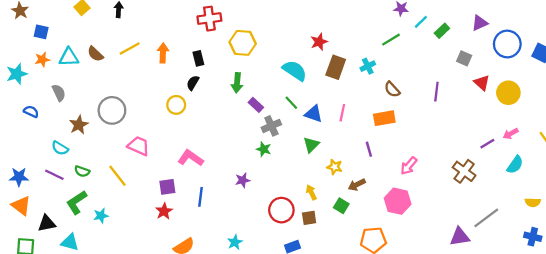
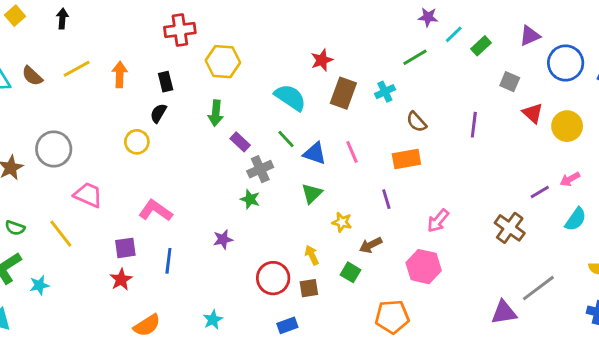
pink line: (342, 113) -> (352, 152), turned -35

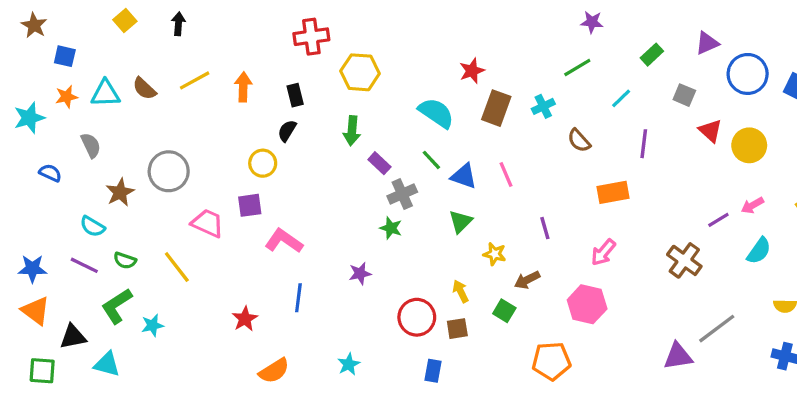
cyan line: (454, 34) -> (621, 98), moved
orange rectangle: (406, 159) -> (613, 192), moved
purple square: (125, 248) -> (250, 205), moved
blue rectangle: (287, 325) -> (433, 371), turned -60

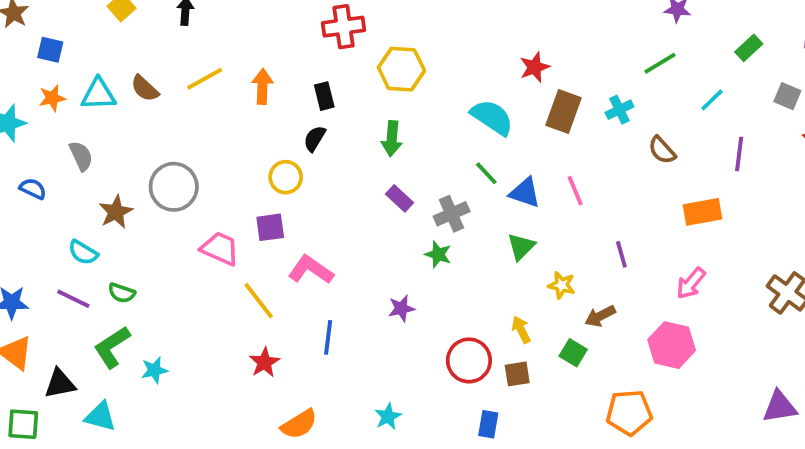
purple rectangle: (379, 163) -> (399, 198), moved
yellow line: (177, 267) -> (259, 301), moved

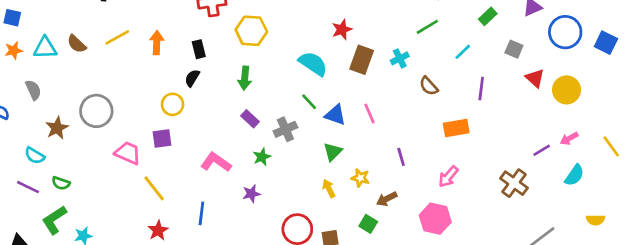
green star: (438, 254) -> (262, 157), moved, turned 30
pink L-shape: (311, 270) -> (216, 162), moved
yellow arrow: (521, 330) -> (329, 188), moved

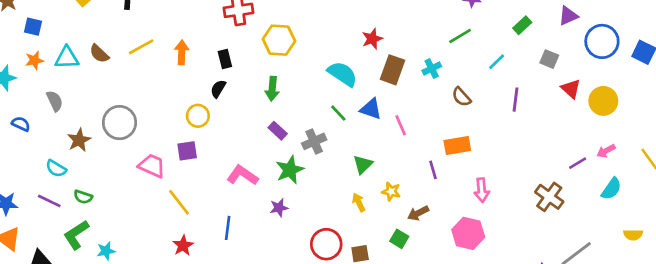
blue triangle: (335, 115) -> (371, 109), moved
orange rectangle: (456, 128) -> (457, 146), moved
green star: (262, 157) -> (290, 170), size x1.5
pink arrow: (448, 177) -> (482, 190), turned -45

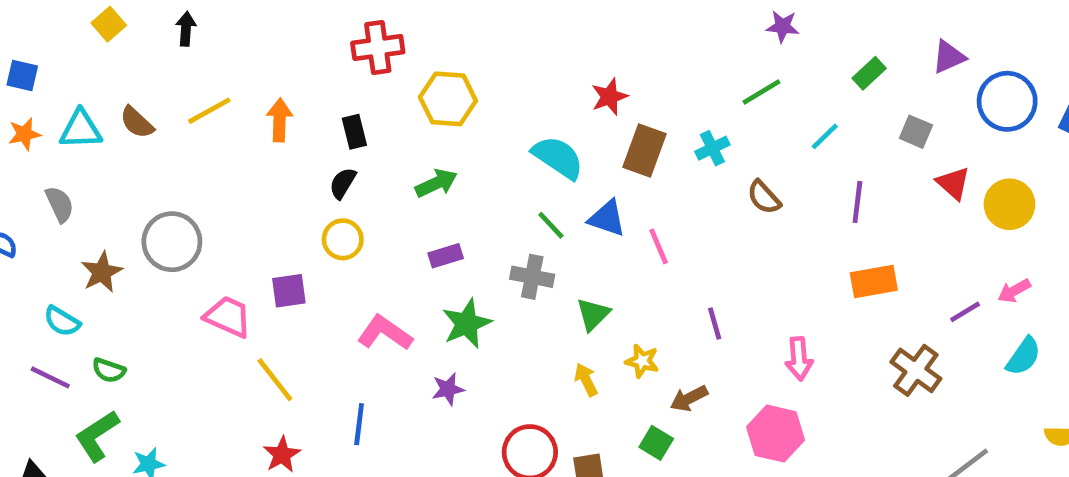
green arrow: (272, 89) -> (436, 183), turned -120
yellow circle: (198, 116) -> (343, 239), moved
purple rectangle: (278, 131) -> (446, 256), turned -60
gray cross: (314, 141) -> (532, 277), moved, turned 35
orange rectangle: (457, 146) -> (874, 281), moved

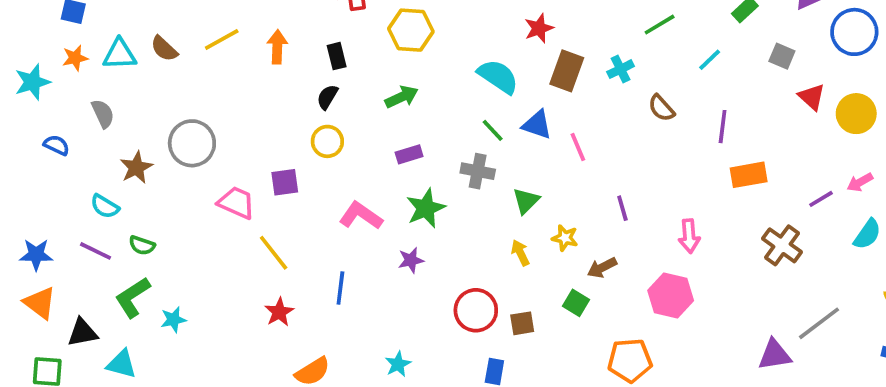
purple line: (857, 202) -> (723, 127), moved

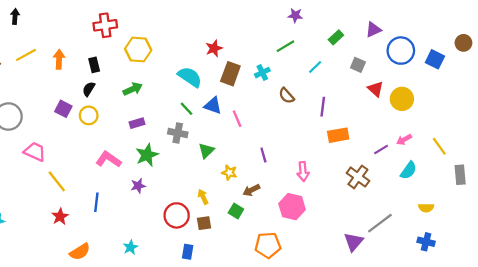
purple square: (285, 182) -> (63, 109), moved, turned 35
yellow arrow: (520, 253) -> (203, 197), moved
purple triangle: (775, 355) -> (354, 242), turned -40

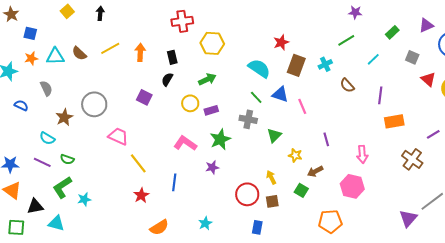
yellow circle: (89, 115) -> (190, 103), moved

